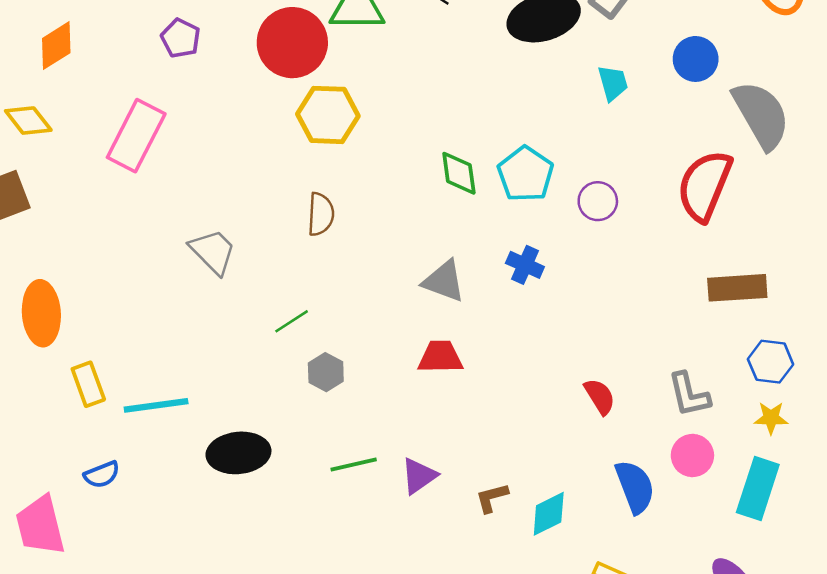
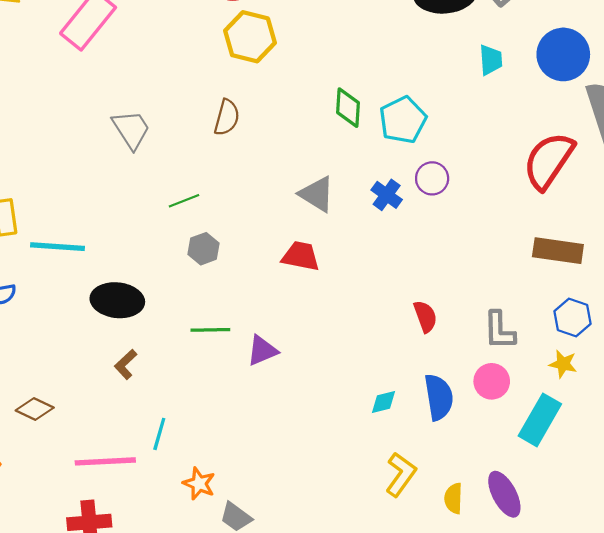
blue circle: (696, 59) -> (563, 54), size x1.4
purple circle: (598, 201) -> (432, 178), moved
brown L-shape: (492, 498) -> (126, 364), moved, turned -40
cyan diamond: (549, 514) -> (383, 402), moved, size x0.7

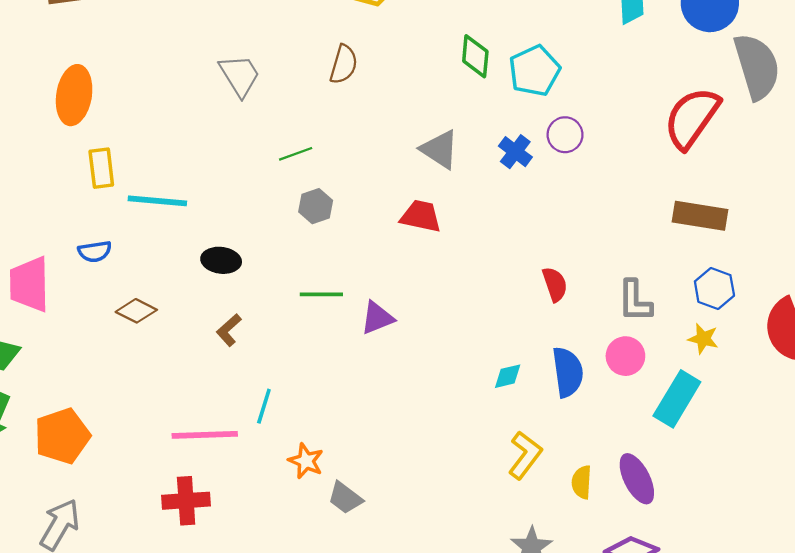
black ellipse: (117, 300) -> (221, 260), size x0.7
brown diamond: (35, 409) -> (136, 311), moved

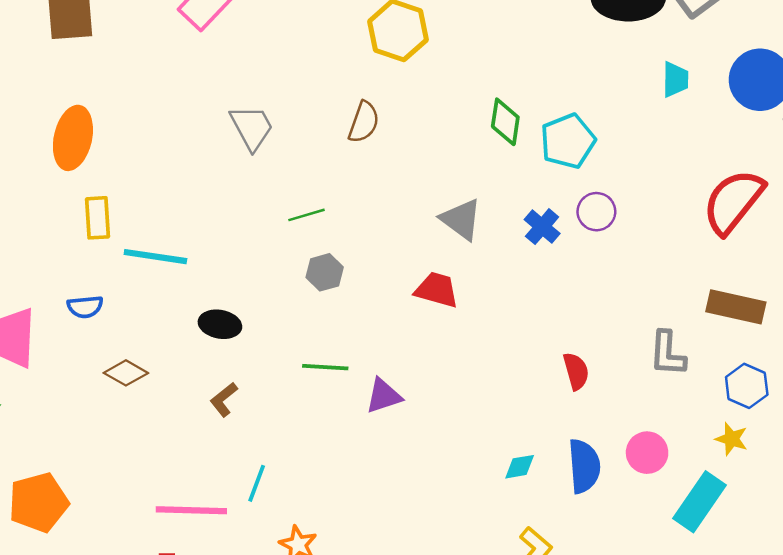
gray L-shape: (635, 301) -> (667, 354), moved

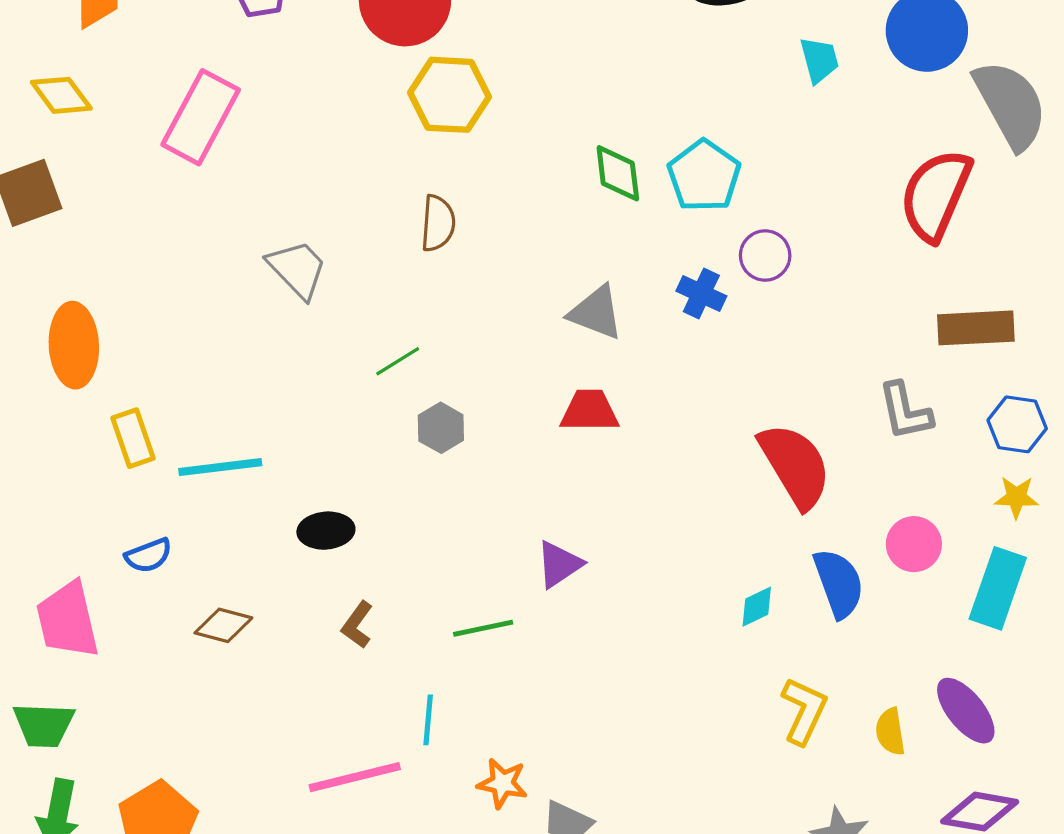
green line: (325, 367) -> (483, 628), moved
red semicircle: (576, 371) -> (795, 466), size x1.8

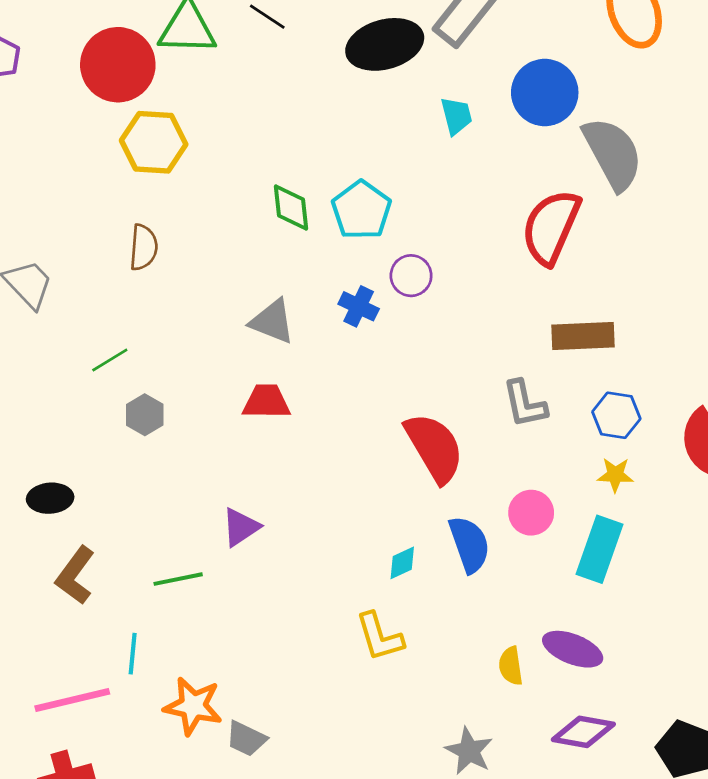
brown L-shape: (357, 625) -> (75, 575), size x1.5
yellow L-shape: (804, 711) -> (380, 637), moved, turned 138
purple ellipse: (966, 711) -> (573, 649), turned -30
orange star: (502, 783) -> (193, 706), size x1.4

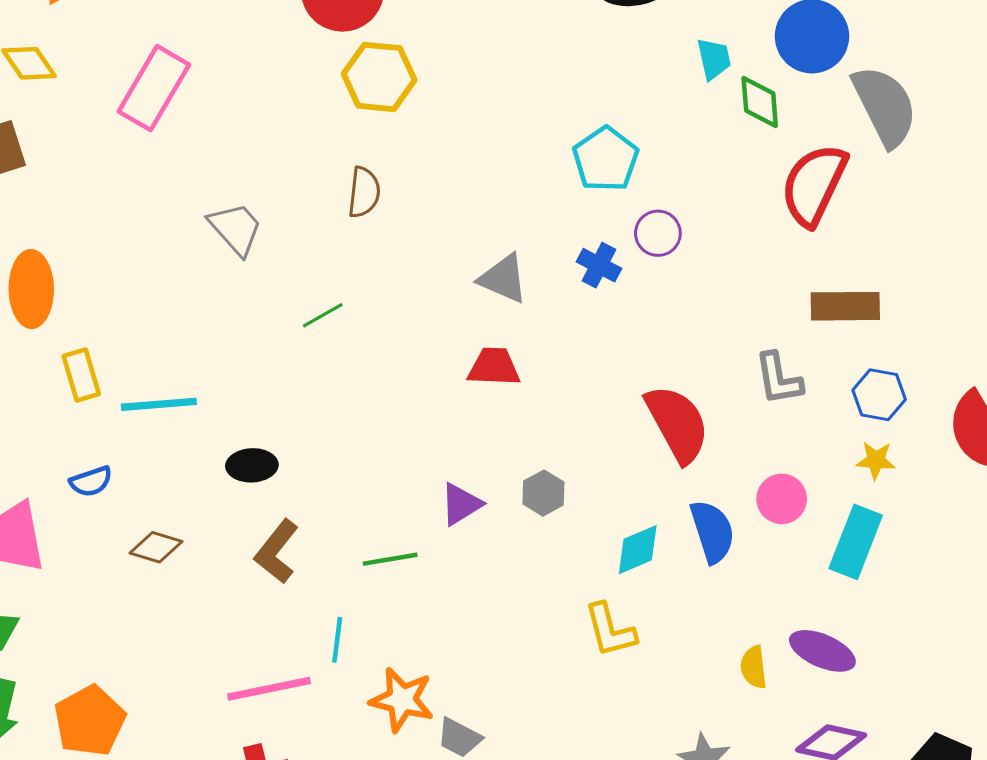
green diamond: (291, 207) -> (760, 102), moved
gray hexagon: (145, 415) -> (543, 493), moved
cyan diamond: (402, 563) -> (638, 550), size x1.4

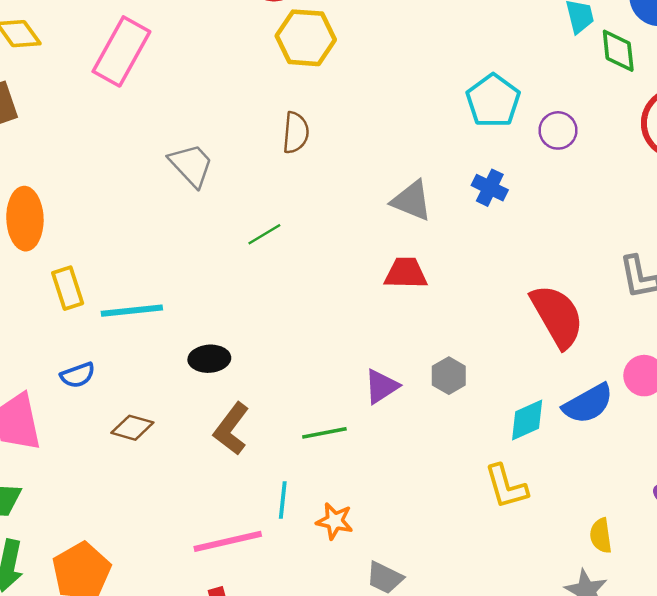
purple circle: (658, 233) -> (558, 130), moved
blue semicircle: (712, 532) -> (588, 404), turned 80
yellow semicircle: (754, 667) -> (601, 536), moved
orange star: (402, 700) -> (335, 521), moved, size x0.7

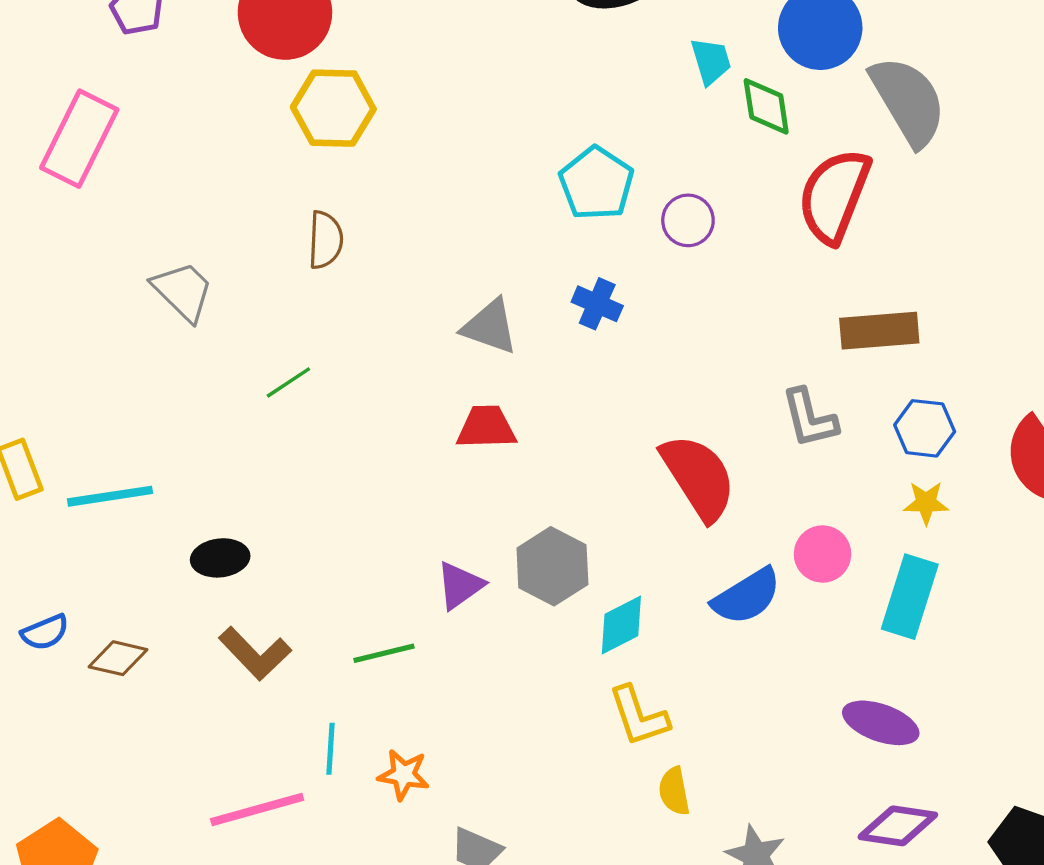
blue semicircle: (78, 375) -> (45, 632), moved
gray hexagon: (449, 376) -> (552, 566), size x1.5
cyan diamond: (527, 420) -> (621, 625), moved
brown L-shape: (231, 429) -> (255, 654), turned -78
yellow semicircle: (601, 536) -> (674, 791), moved

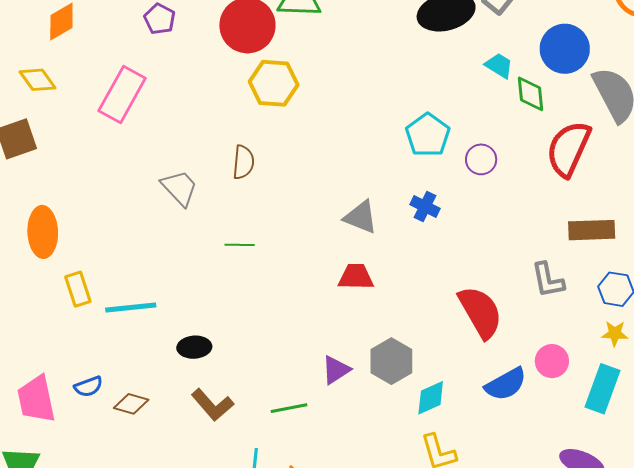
cyan trapezoid: (711, 61) -> (499, 66), turned -44
brown semicircle: (325, 240) -> (243, 162), moved
green line: (288, 382) -> (240, 245), turned 32

